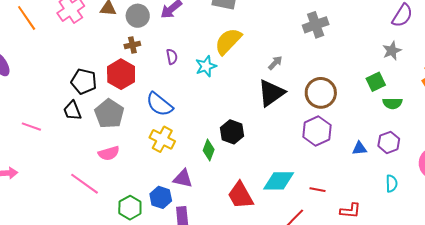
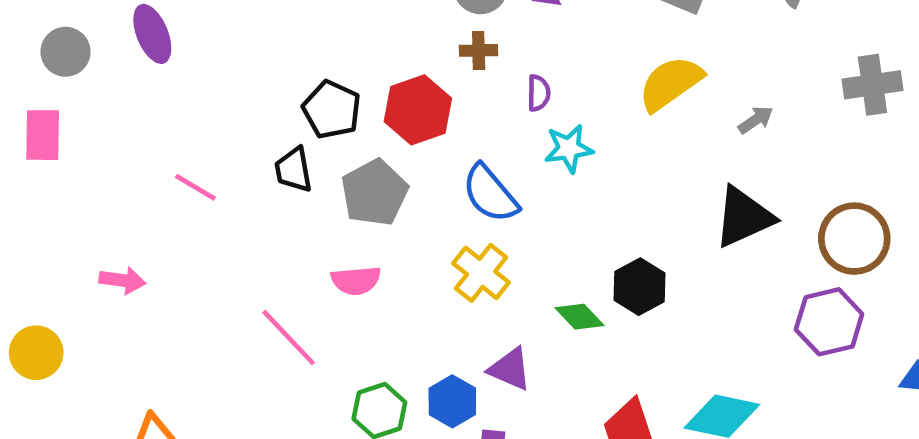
brown cross: (132, 45) -> (479, 50), moved
gray arrow: (275, 63) -> (756, 120), moved
cyan star: (206, 66) -> (569, 148), moved
green diamond: (209, 150) -> (580, 317), turned -75

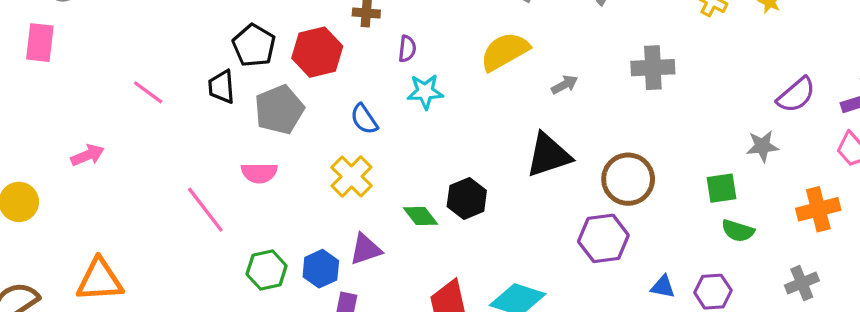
blue semicircle: (490, 194) -> (364, 119), size x0.7
pink arrow: (122, 280) -> (88, 155), turned -36
purple triangle: (510, 369) -> (366, 249), turned -48

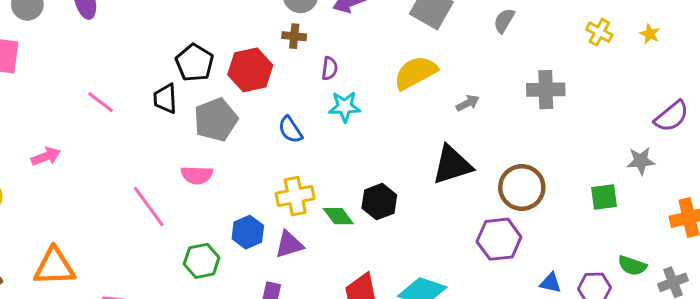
yellow cross: (352, 176) -> (295, 196), moved, turned 33
green semicircle: (738, 231) -> (632, 266), moved
blue hexagon: (321, 269) -> (248, 232), moved

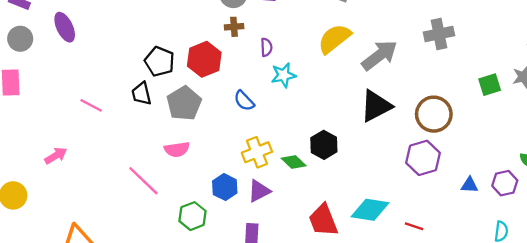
gray arrow: (468, 103) -> (379, 55), size x2.0
green square: (604, 197) -> (490, 85), moved

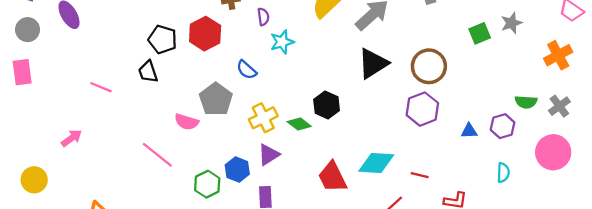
gray pentagon: (184, 103) -> (216, 99), moved
pink semicircle: (177, 149) -> (187, 122), turned 30
blue hexagon: (225, 187) -> (237, 170), moved

